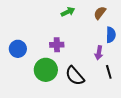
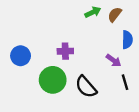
green arrow: (68, 12) -> (93, 12), moved
purple arrow: (99, 53) -> (113, 60), turned -64

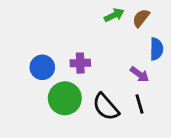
blue circle: (21, 56) -> (42, 67), moved
black line: (125, 82) -> (140, 104), moved

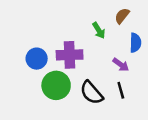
green arrow: (114, 15) -> (99, 30), moved, turned 84
purple cross: (80, 63) -> (70, 55), size x1.5

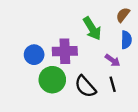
brown semicircle: (122, 16) -> (123, 15), moved
green arrow: (99, 30) -> (92, 28), size x1.5

